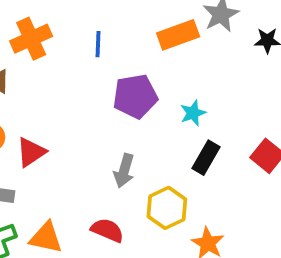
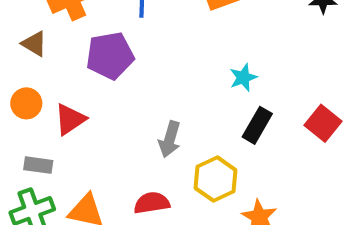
purple pentagon: (135, 96) -> (110, 56), moved
red semicircle: (107, 230) -> (152, 203), turned -32

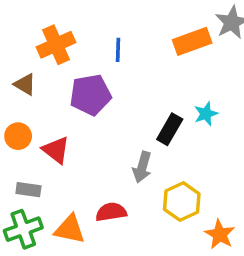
red triangle: (70, 119) -> (56, 150), turned -48
black rectangle: (257, 125) -> (170, 129), moved
red semicircle: (152, 203) -> (111, 212), moved

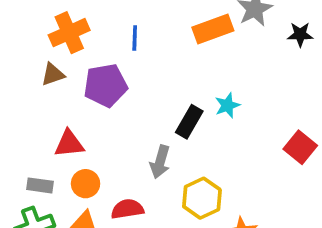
brown triangle: (25, 84) -> (53, 74), moved, turned -50
orange circle: (18, 136) -> (86, 184), moved
red triangle: (56, 150) -> (69, 144), turned -44

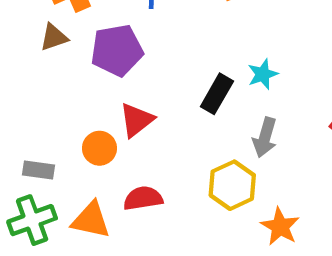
red triangle: (69, 144) -> (136, 120), moved, turned -32
gray arrow: (160, 162) -> (265, 137), moved
orange circle: (86, 184) -> (99, 148), moved

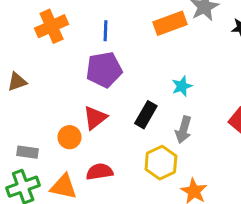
brown triangle: (54, 37) -> (17, 82), moved
purple pentagon: (117, 50) -> (104, 70), moved
black rectangle: (217, 94) -> (146, 115), moved

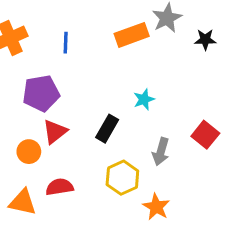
purple pentagon: (104, 70) -> (41, 93), moved
gray arrow: (183, 130) -> (161, 152), moved

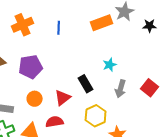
purple pentagon: (41, 93) -> (31, 67), moved
black rectangle: (107, 129) -> (86, 84), turned -60
red triangle: (55, 132) -> (63, 98), moved
gray arrow: (161, 152) -> (121, 89), moved

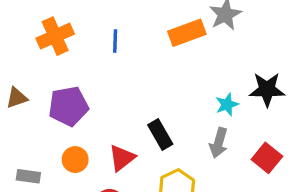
black star: (150, 26) -> (267, 89), moved, size x1.5
cyan star: (110, 65) -> (227, 104), moved
red square: (150, 88) -> (267, 158), moved

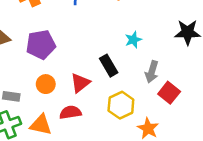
cyan star: (227, 104) -> (133, 40), moved
red square: (267, 158) -> (169, 93), moved

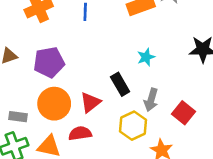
gray arrow: (152, 72) -> (151, 100), moved
orange circle: (46, 84) -> (54, 104), size x1.6

